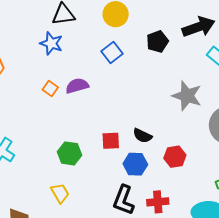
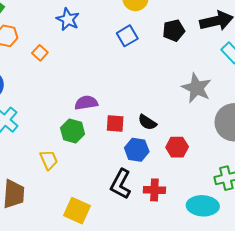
purple semicircle: (77, 86) -> (86, 103), moved
orange square: (50, 89) -> (40, 53), moved
yellow trapezoid: (60, 193) -> (49, 160), moved

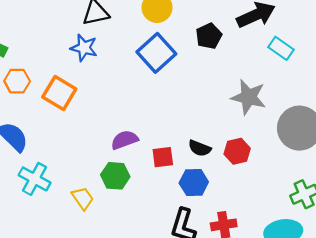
blue square: (127, 36) -> (156, 53), size x1.5
orange square: (40, 53) -> (59, 93), size x1.8
red hexagon: (177, 147) -> (237, 151), moved
yellow trapezoid: (49, 160) -> (83, 198), moved

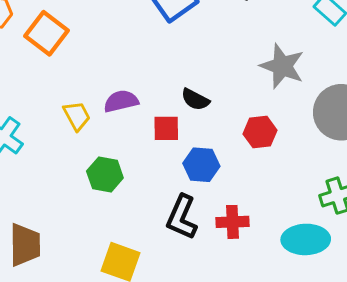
black semicircle: (200, 148) -> (195, 99), moved
green hexagon: (115, 176) -> (105, 175), moved
yellow trapezoid: (83, 198) -> (77, 116), moved

